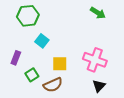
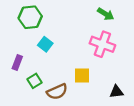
pink cross: (95, 60) -> (102, 44), moved
yellow square: (60, 64) -> (82, 75), moved
black triangle: (99, 86) -> (116, 92), moved, turned 40

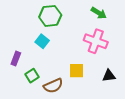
green hexagon: (30, 17) -> (50, 16), moved
black triangle: (116, 92) -> (109, 76), moved

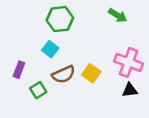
pink cross: (96, 41) -> (129, 62), moved
yellow square: (77, 71) -> (91, 73), moved, turned 35
brown semicircle: (53, 86) -> (63, 74), moved

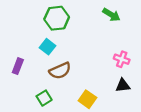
pink cross: (129, 62) -> (122, 59), size x0.6
yellow square: (91, 73) -> (87, 99), moved
green square: (38, 90) -> (44, 98), moved

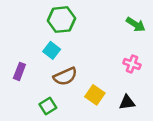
green arrow: (111, 15) -> (136, 24), moved
black triangle: (123, 85) -> (127, 102), moved
yellow square: (87, 99) -> (95, 95), moved

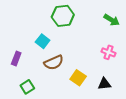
green hexagon: (61, 20) -> (63, 16), moved
green square: (48, 106) -> (27, 87), moved

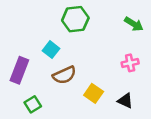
pink cross: (109, 52) -> (130, 63), turned -32
purple rectangle: (16, 58) -> (19, 70), size x1.5
black triangle: (104, 84) -> (125, 101), turned 32

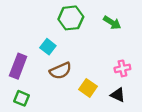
green arrow: (134, 24) -> (112, 23), moved
pink cross: (130, 63) -> (122, 68), moved
green square: (33, 104) -> (22, 98), moved, turned -35

